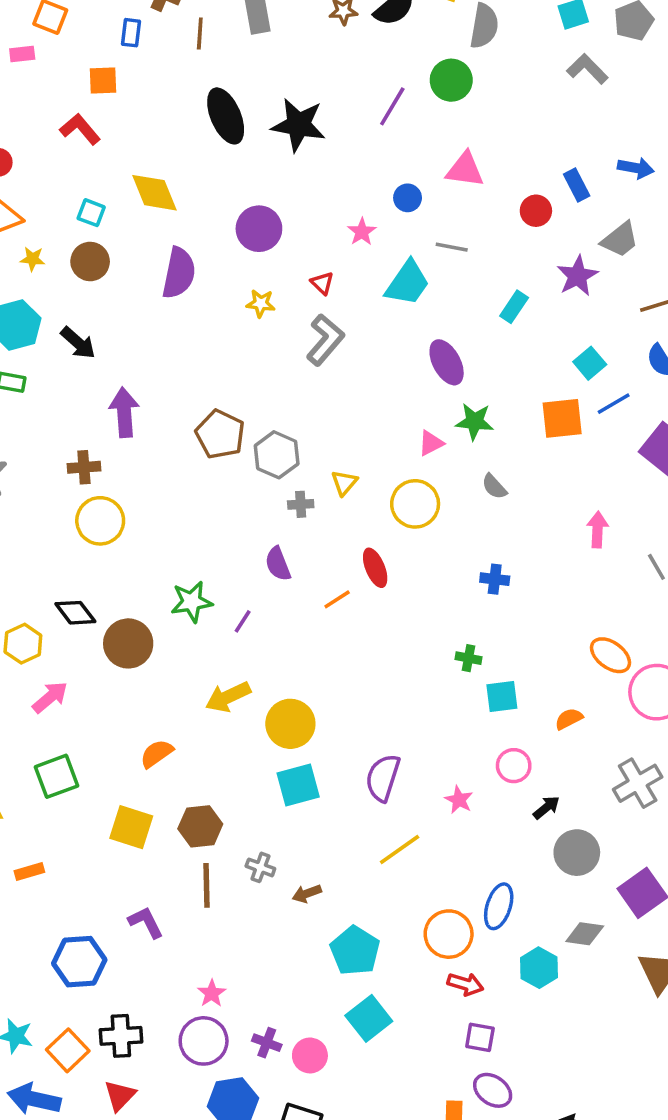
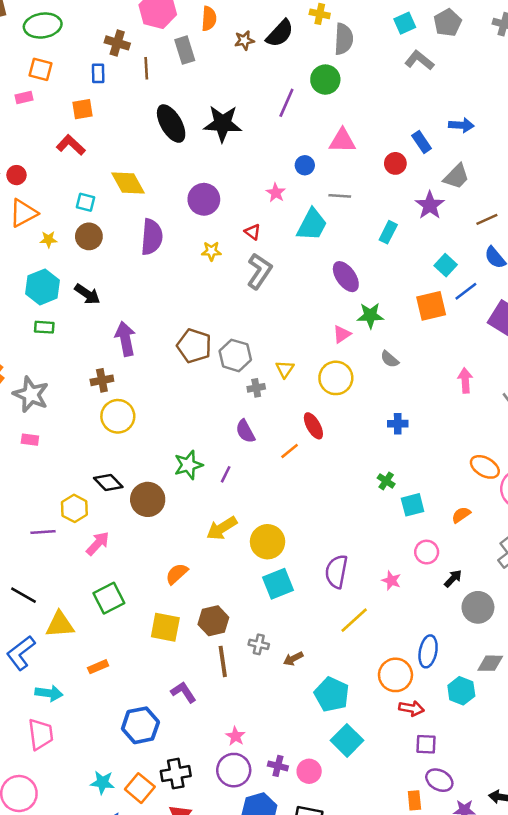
green cross: (469, 658) -> (386, 481), turned 30

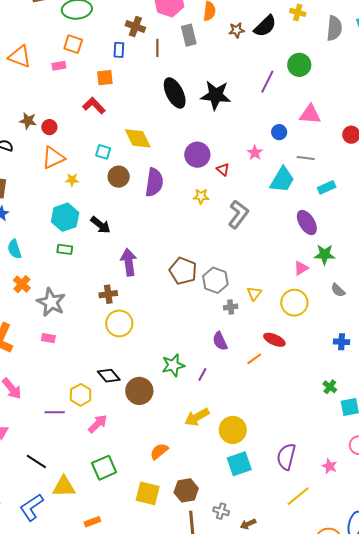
gray semicircle: (344, 39) -> (334, 28), moved
red triangle: (253, 232) -> (223, 169), moved
cyan rectangle: (388, 232) -> (327, 187), moved, turned 36
brown circle: (89, 236) -> (119, 177), moved
red ellipse: (313, 426) -> (274, 340), turned -40

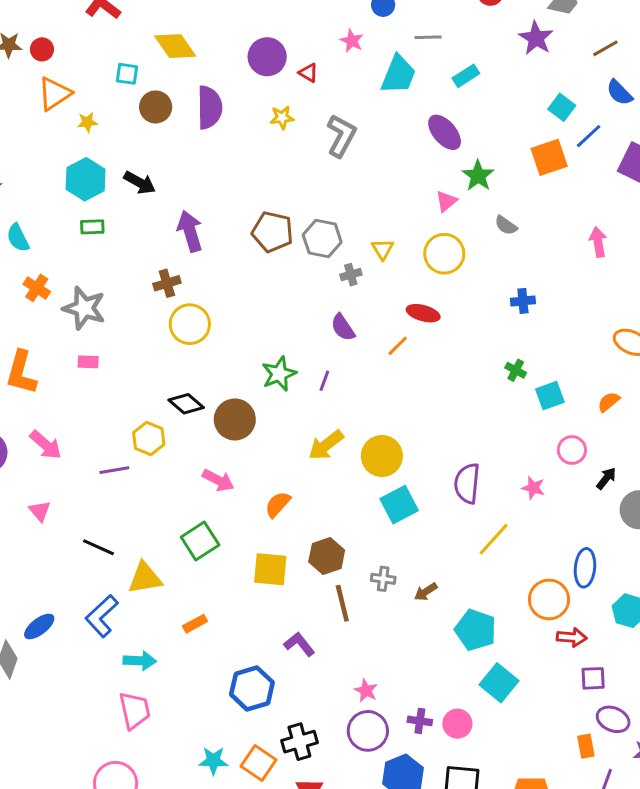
green star: (325, 255) -> (478, 176), turned -30
pink arrow: (98, 424) -> (218, 480), moved, turned 80

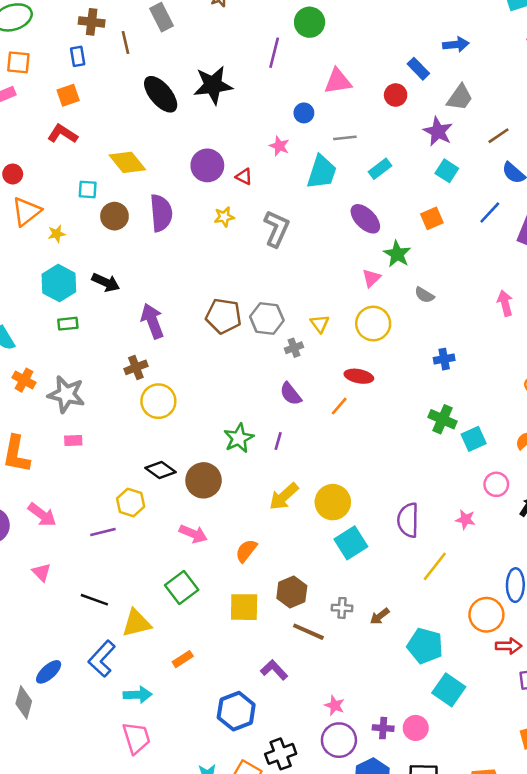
cyan square: (562, 107) -> (447, 171), moved
orange square: (549, 157) -> (432, 218), moved, size x0.7
green cross: (516, 370) -> (443, 419), size x1.5
brown line: (342, 603) -> (308, 632), turned -48

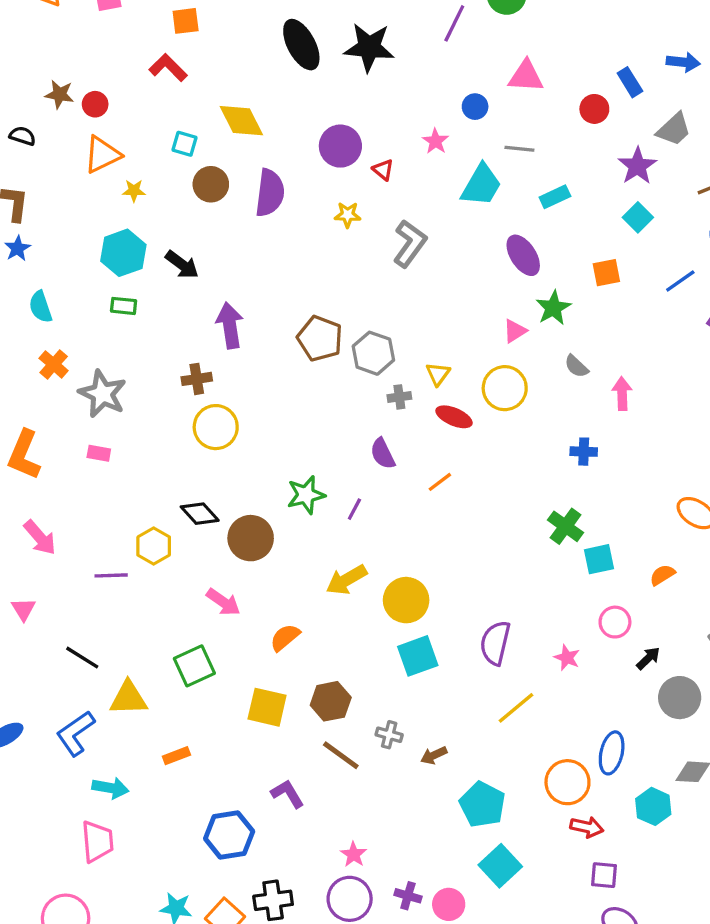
pink arrow: (505, 303) -> (622, 394), moved
red ellipse: (359, 376) -> (454, 417), moved

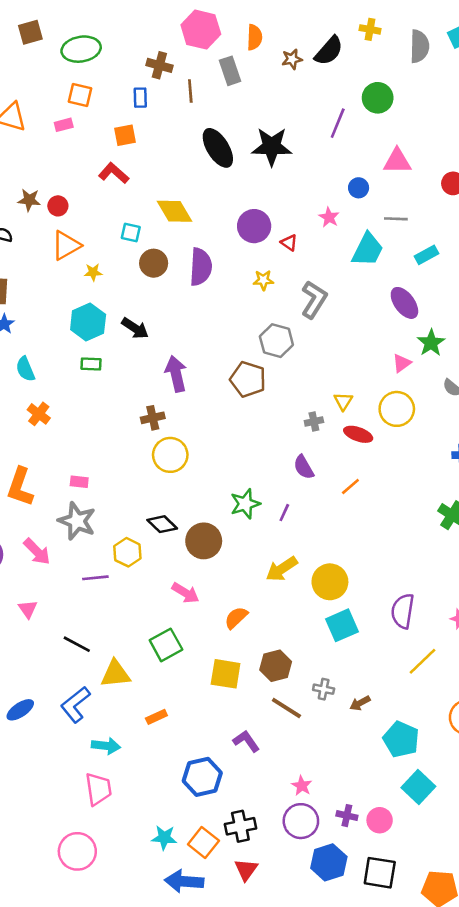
gray hexagon: (373, 353) -> (276, 341), moved
gray star: (102, 394) -> (77, 521), moved

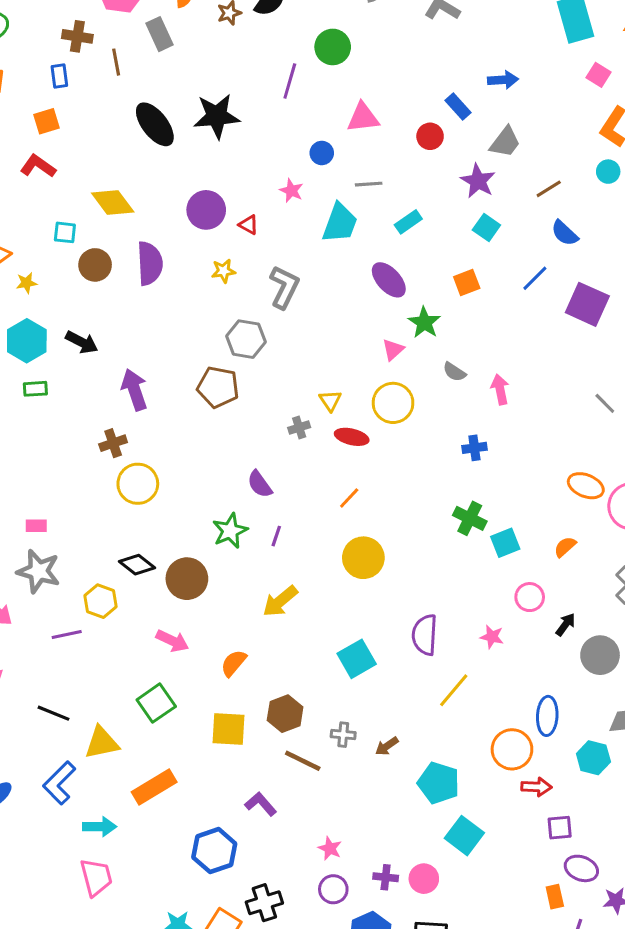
purple semicircle: (304, 467) -> (260, 484), moved
yellow circle: (330, 582) -> (363, 558), moved
orange rectangle: (156, 717) -> (154, 787), size x1.8
purple circle: (301, 821) -> (333, 889), size x0.7

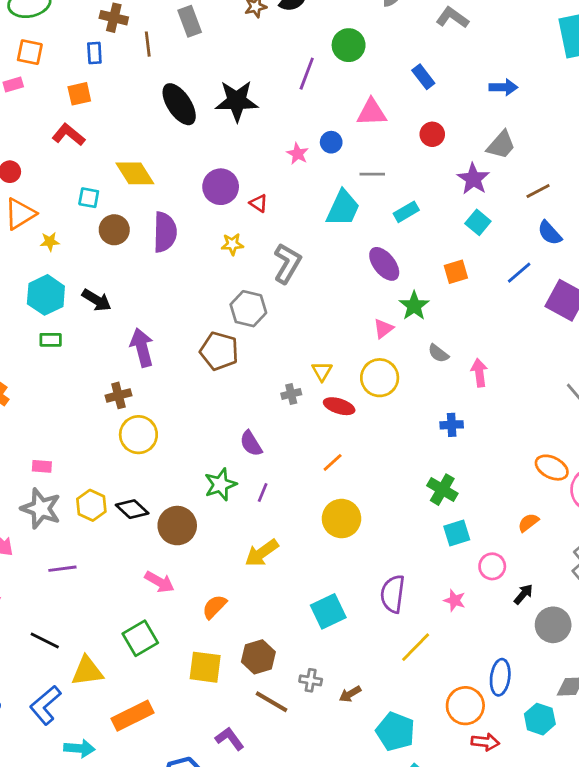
blue rectangle: (458, 107) -> (423, 77), moved
pink star: (291, 191) -> (298, 154), moved
cyan square: (505, 543) -> (457, 533), moved
yellow hexagon: (100, 601) -> (91, 505), moved

